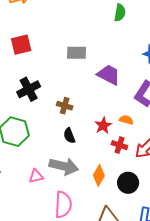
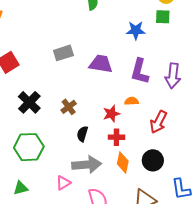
brown cross: (65, 106) -> (69, 107), turned -35
red star: (103, 126) -> (111, 114), turned 30
black semicircle: (69, 136) -> (82, 134), turned 56
red cross: (119, 145) -> (116, 137), moved

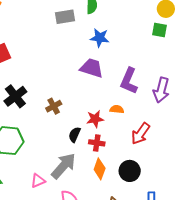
blue star: (136, 30) -> (100, 38), moved
gray rectangle: (63, 53) -> (65, 17), moved
black semicircle: (82, 134) -> (75, 135), moved
gray arrow: (87, 165) -> (63, 166), turned -52

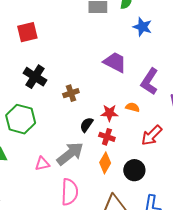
blue star: (100, 38) -> (142, 27), moved
black cross: (15, 96) -> (35, 77), turned -30

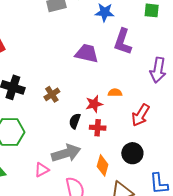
purple L-shape: (150, 81) -> (123, 42), moved
gray arrow: (70, 154) -> (66, 153), turned 36
orange diamond: (105, 163) -> (103, 165), moved

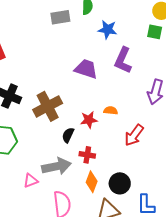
brown cross: (52, 94) -> (48, 106), size x1.8
red cross: (98, 128) -> (87, 155), moved
black circle: (132, 153) -> (120, 183), moved

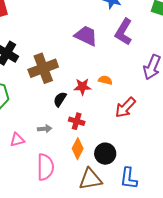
gray arrow: (56, 166) -> (45, 129), size x0.5

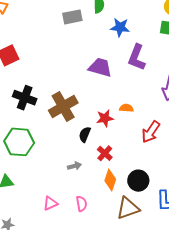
red cross: (77, 121) -> (105, 153), turned 35
pink triangle: (17, 140) -> (50, 203), moved
pink semicircle: (45, 167) -> (81, 204), size x0.6

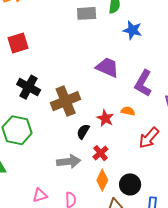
purple L-shape: (137, 57) -> (143, 83), moved
red star: (105, 118) -> (105, 118), turned 30
gray arrow: (74, 166) -> (69, 161), size x1.6

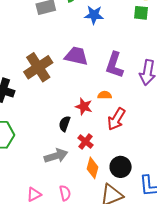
brown cross: (66, 101) -> (38, 67), moved
red arrow: (149, 138) -> (116, 119), moved

